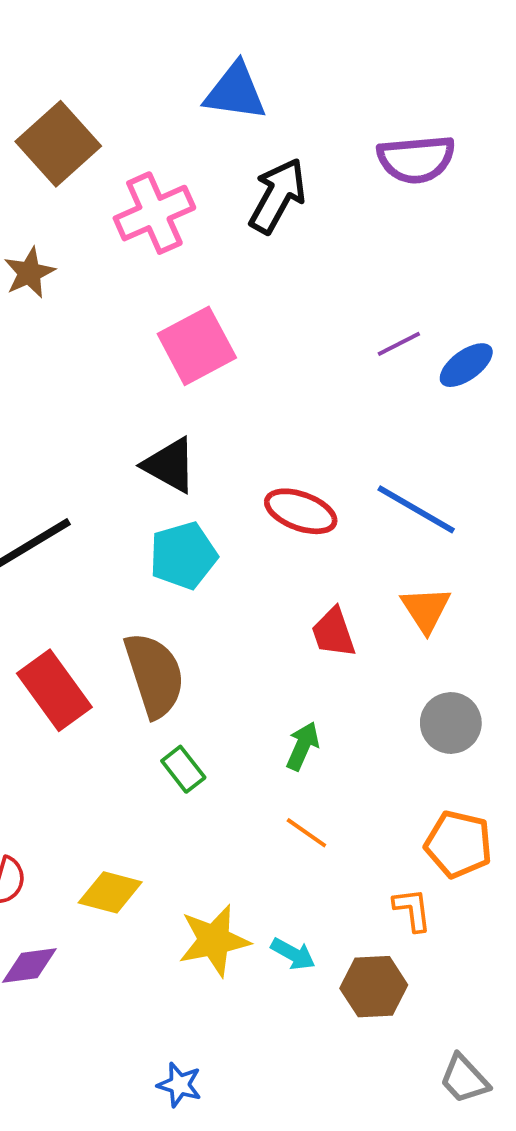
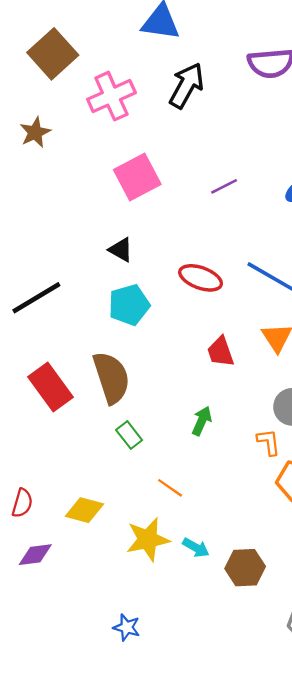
purple line: (399, 344) -> (224, 186), moved
black triangle: (170, 465) -> (121, 250), size x0.7
orange line: (306, 833) -> (170, 488), moved
orange L-shape: (412, 910) -> (269, 442), moved

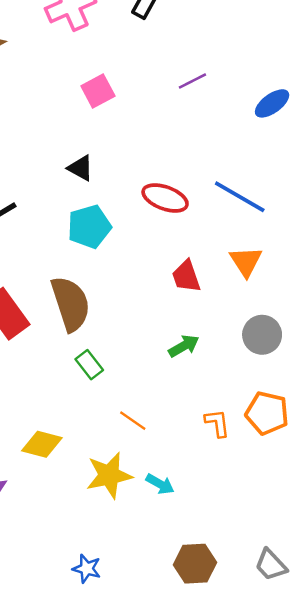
pink square: (137, 177) -> (98, 91), size x0.7
purple line: (224, 186) -> (192, 81), moved
green arrow: (202, 421) -> (184, 346), moved, turned 36
orange L-shape: (269, 442) -> (217, 423), moved
brown hexagon: (245, 568) -> (195, 564), moved

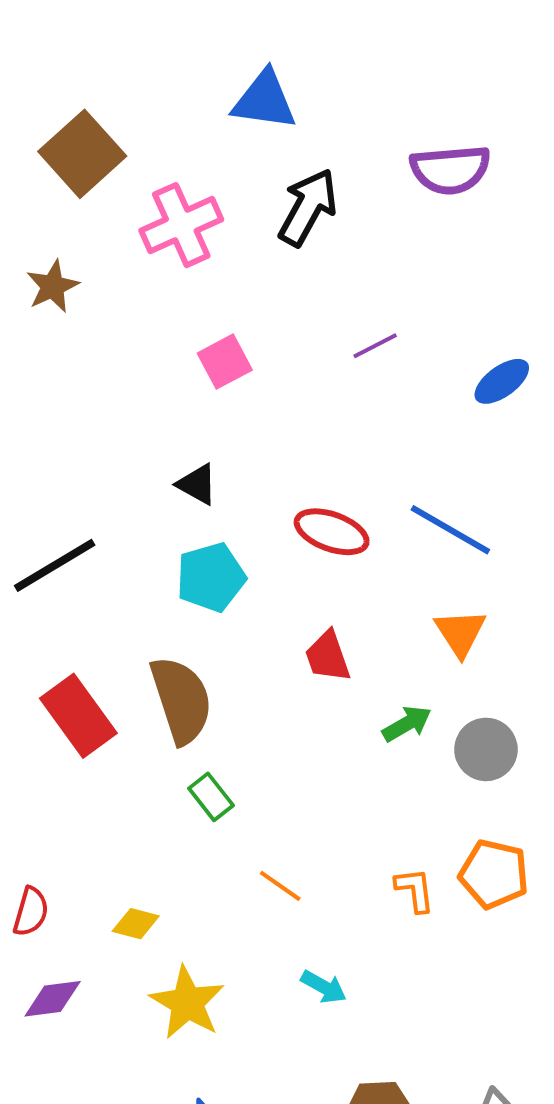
red trapezoid: (186, 276) -> (328, 656), moved
green arrow: (184, 346) -> (407, 724), moved
yellow diamond: (42, 444) -> (136, 924), size x0.7
yellow star: (109, 475) -> (187, 1003), moved, turned -30

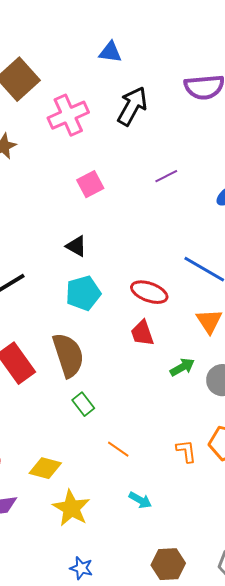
blue triangle: (264, 100) -> (110, 52), size x0.7
red ellipse: (332, 532) -> (149, 292), moved
yellow diamond: (136, 924) -> (45, 468), size x1.4

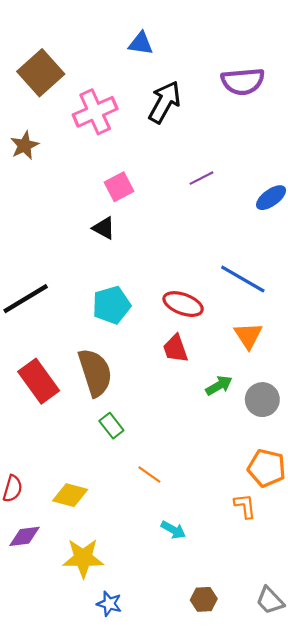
black triangle: (76, 246) -> (104, 228), moved
orange L-shape: (186, 451) -> (245, 506), moved
yellow star: (71, 508) -> (83, 558), moved, turned -30
brown hexagon: (168, 564) -> (204, 599), size x0.7

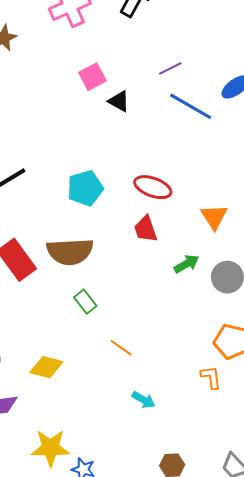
black triangle: (104, 228) -> (119, 101), moved
blue line: (243, 279) -> (191, 106), moved
brown semicircle: (95, 372) -> (70, 252), turned 105
yellow star: (83, 558) -> (51, 448), moved

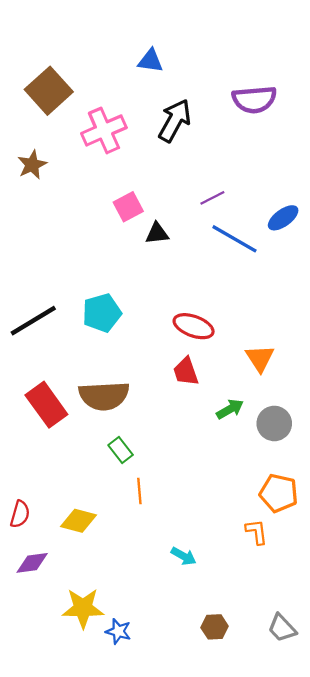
black triangle: (119, 101) -> (157, 233), turned -35
cyan pentagon: (85, 188) -> (102, 313), moved
orange line: (121, 348) -> (139, 491), moved, turned 50

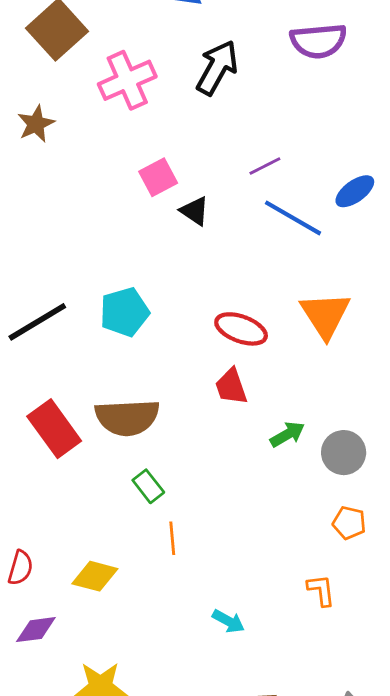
black triangle: (157, 233) -> (195, 211), turned 40
orange triangle: (260, 358) -> (325, 315), moved, size x1.4
orange pentagon: (279, 493) -> (349, 523), moved, size x0.7

